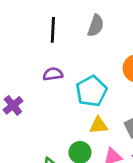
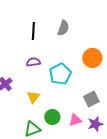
yellow triangle: (99, 125) -> (33, 97), moved, turned -48

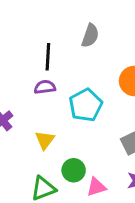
black line: (33, 31) -> (48, 57), moved
pink triangle: (75, 120) -> (96, 187), moved

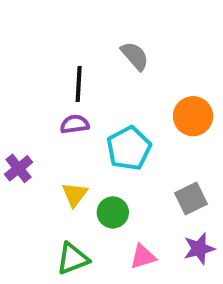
gray semicircle: (90, 36) -> (135, 56), turned -60
green circle: (74, 170) -> (113, 212), moved

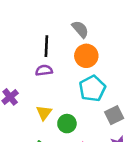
orange circle: (193, 116) -> (86, 56), moved
cyan pentagon: (129, 148) -> (92, 88), moved

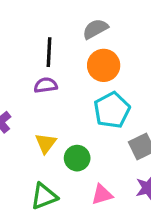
gray semicircle: (80, 29) -> (95, 29), turned -78

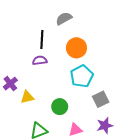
gray semicircle: (95, 29) -> (64, 18), moved
yellow triangle: (46, 143) -> (27, 97), moved, turned 40

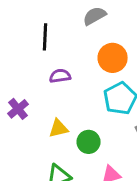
black line: (42, 39) -> (45, 37), moved
yellow triangle: (27, 97) -> (59, 128), moved

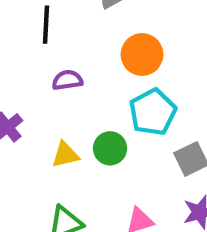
green circle: (89, 142) -> (110, 148), moved

